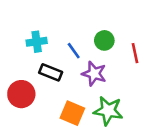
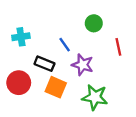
green circle: (104, 40) -> (94, 23), moved
cyan cross: (37, 42) -> (21, 37), moved
orange square: (72, 113) -> (56, 87), moved

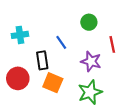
black rectangle: (44, 64) -> (42, 60), turned 60
purple star: (83, 65) -> (91, 61), moved
green star: (95, 97) -> (90, 92), turned -30

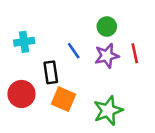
purple star: (91, 61) -> (107, 56), moved, turned -30

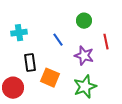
purple star: (107, 56) -> (84, 56), moved, turned 30
black rectangle: (51, 72) -> (30, 63), moved
red circle: (21, 94) -> (13, 88), moved

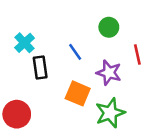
cyan cross: (19, 33) -> (25, 43), turned -35
black rectangle: (30, 63) -> (40, 67), moved
orange square: (50, 78) -> (78, 93), moved

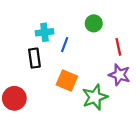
cyan cross: (25, 43) -> (45, 32), moved, turned 36
blue line: (75, 52) -> (65, 45), turned 56
purple star: (109, 73) -> (119, 75), moved

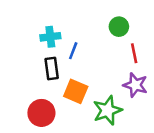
green circle: (94, 23) -> (119, 27), moved
black rectangle: (34, 58) -> (52, 69), moved
red circle: (14, 98) -> (41, 113), moved

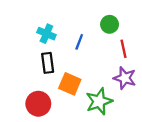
cyan cross: (50, 37) -> (46, 34), turned 30
blue line: (73, 51) -> (79, 42), moved

